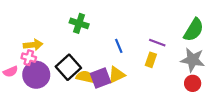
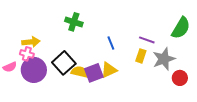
gray star: (193, 60) -> (164, 59), moved, turned -30

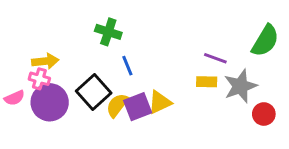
blue line: (111, 43) -> (127, 66), moved
yellow rectangle: (141, 56) -> (207, 82), turned 72
yellow semicircle: (80, 72) -> (117, 105), turned -66

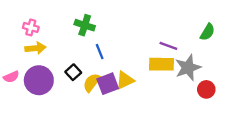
green semicircle: (265, 41) -> (207, 32), size x0.7
pink cross: (39, 79) -> (31, 27), moved
yellow rectangle: (207, 82) -> (162, 64), size x1.5
black square: (94, 92) -> (73, 72), size x0.6

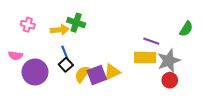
yellow arrow: (35, 48) -> (60, 30), moved
blue line: (100, 52) -> (65, 52), moved
pink semicircle: (11, 77) -> (15, 56), moved, turned 32
red circle: (206, 89) -> (170, 80), moved

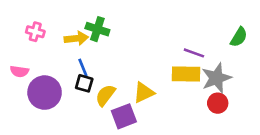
black square: (66, 65) -> (84, 83), turned -32
purple square: (97, 75) -> (124, 116), moved

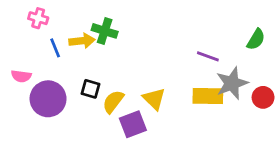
pink cross: (35, 32) -> (38, 18), moved
blue line: (83, 67) -> (55, 48), moved
yellow rectangle: (186, 74) -> (208, 96), moved
yellow triangle: (144, 93) -> (154, 99), turned -50
red circle: (218, 103) -> (263, 97), moved

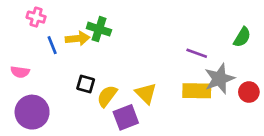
purple circle: (48, 99) -> (32, 112), moved

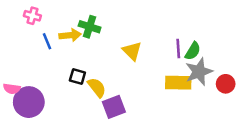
green semicircle: (242, 37) -> (193, 51), moved
purple line: (197, 53) -> (178, 49), turned 66
pink semicircle: (20, 72) -> (12, 89), moved
yellow triangle: (146, 93) -> (132, 51), moved
yellow semicircle: (107, 96) -> (97, 87), turned 105

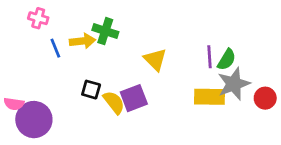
purple square: (114, 107) -> (134, 98), moved

